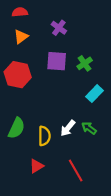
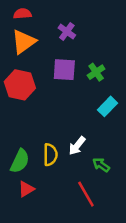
orange triangle: (21, 37) -> (24, 42), size x1.5
green semicircle: (16, 128) -> (20, 161), moved
green arrow: (89, 128) -> (101, 165), moved
red triangle: (37, 166) -> (26, 189), moved

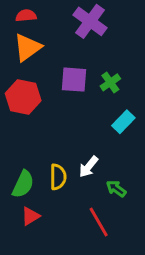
purple cross: (67, 32) -> (90, 21), moved, size x1.6

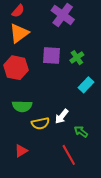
red semicircle: (26, 16) -> (18, 11), turned 136
yellow semicircle: (58, 177) -> (40, 123), turned 78
green semicircle: (23, 184) -> (22, 106), moved, turned 66

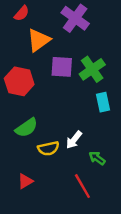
orange triangle: (19, 33) -> (39, 40), moved
green cross: (77, 58) -> (92, 69), size x1.5
cyan rectangle: (86, 85) -> (103, 102), turned -56
green semicircle: (22, 106) -> (26, 128), turned -36

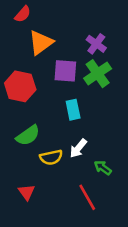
purple cross: (75, 18) -> (96, 44), moved, size x0.7
cyan rectangle: (103, 102) -> (73, 110), moved
red triangle: (25, 181) -> (27, 192), turned -35

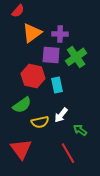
purple cross: (96, 44) -> (60, 34), moved, turned -35
red hexagon: (20, 86) -> (33, 76), moved
red triangle: (27, 192) -> (21, 149), size x1.6

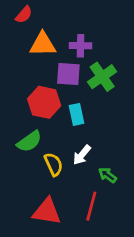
orange triangle: (32, 33) -> (43, 44), turned 35
yellow semicircle: (40, 122) -> (54, 164), turned -102
red triangle: (21, 149) -> (47, 212), moved, turned -45
red line: (68, 153) -> (91, 206), turned 45

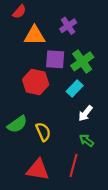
purple cross: (81, 46) -> (68, 26), moved, turned -35
cyan rectangle: (76, 114) -> (75, 89), moved, turned 56
green semicircle: (29, 141) -> (17, 124), moved
white arrow: (82, 155) -> (85, 113), moved

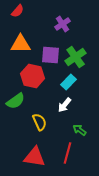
orange triangle: (35, 35) -> (21, 44), moved
white arrow: (85, 113) -> (65, 105), moved
green semicircle: (17, 124) -> (16, 101), moved

